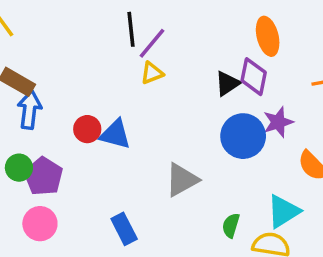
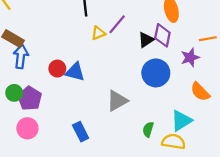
purple line: (152, 43) -> (117, 24), moved
purple star: (278, 122) -> (190, 57), moved

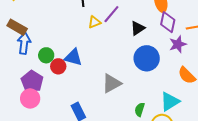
purple diamond: (162, 35) -> (168, 22), moved
red circle: (57, 69) -> (58, 66), moved
green circle: (14, 93) -> (46, 55), moved
pink circle: (27, 128) -> (30, 98), moved

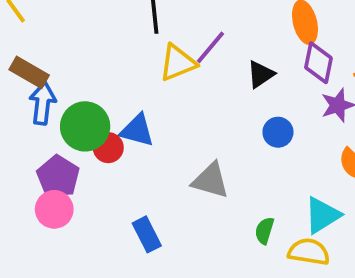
yellow triangle: (94, 22) -> (178, 63), size x1.5
green circle: (46, 55) -> (85, 126), size x1.6
blue circle: (147, 58) -> (278, 132), size x0.6
gray triangle: (111, 83) -> (210, 180), turned 45

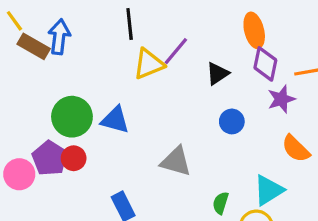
brown rectangle: (29, 72) -> (34, 46), moved
blue arrow: (43, 103) -> (59, 37), moved
red circle: (108, 148) -> (74, 158), moved
pink circle: (54, 209) -> (19, 174), moved

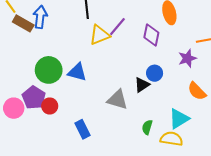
purple diamond: (265, 64) -> (151, 35), moved
black triangle: (217, 74) -> (142, 85), moved
red circle: (74, 158) -> (50, 106), moved

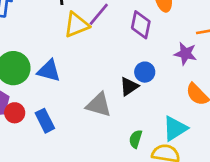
purple star: (187, 58) -> (185, 54), turned 30
blue rectangle: (83, 129) -> (45, 121), moved

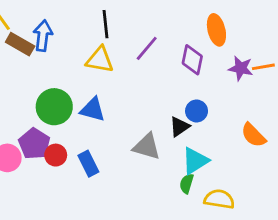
yellow triangle: (76, 25) -> (100, 60), moved, turned 32
purple star: (185, 54) -> (241, 68), moved
cyan triangle: (175, 129) -> (195, 161), moved

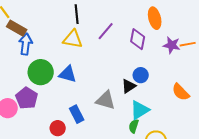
blue arrow: (43, 36) -> (26, 44), moved
red circle: (56, 155) -> (58, 128), moved
blue rectangle: (88, 164) -> (77, 114), moved

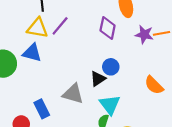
purple line: (106, 31) -> (60, 26), moved
blue triangle: (68, 74) -> (32, 53), moved
cyan triangle: (140, 110) -> (110, 105), turned -35

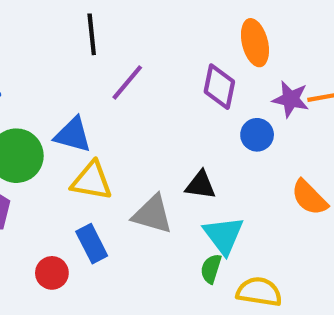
yellow triangle: (37, 28) -> (92, 181), moved
blue circle: (111, 67) -> (257, 135), moved
black triangle: (98, 79) -> (201, 185), turned 42

